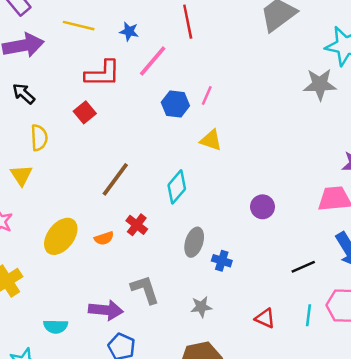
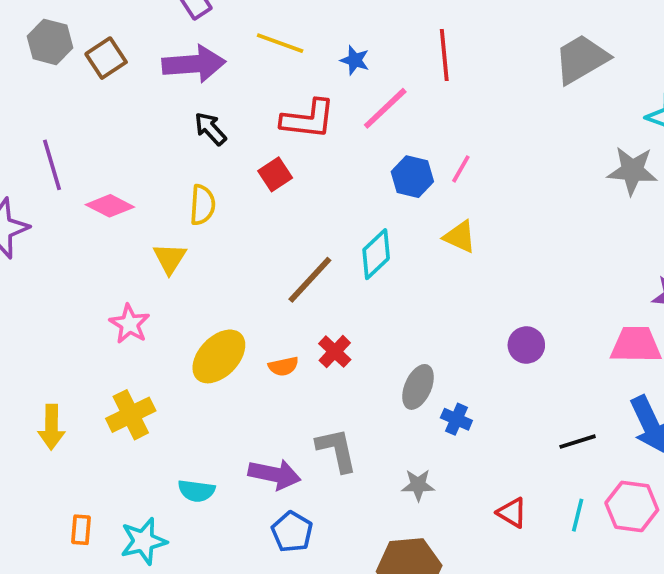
black arrow: (24, 94) -> (210, 129), moved
cyan diamond: (177, 187) -> (376, 254), moved

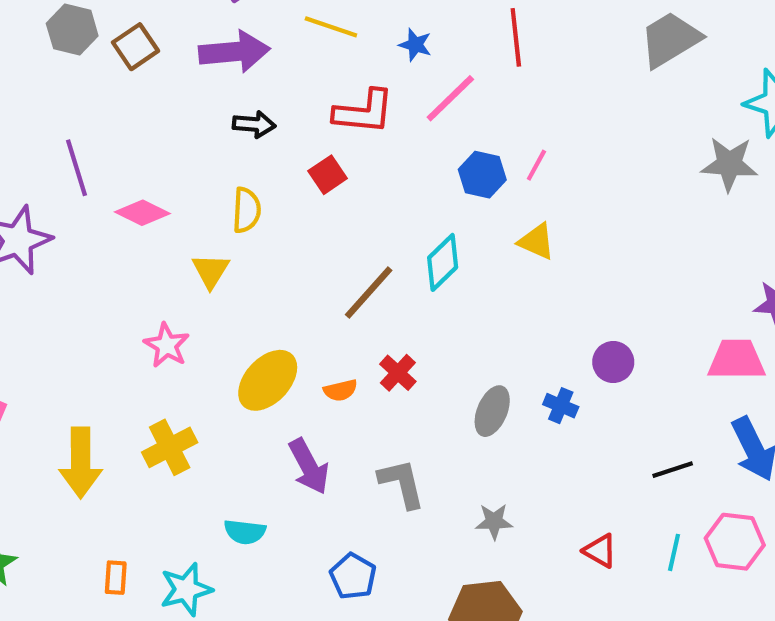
black arrow: (210, 129) -> (254, 124), turned 138
blue cross: (456, 419) -> (561, 406), moved
yellow arrow: (51, 427) -> (81, 463), size x1.4
purple arrow: (274, 474) -> (309, 466), moved, turned 51

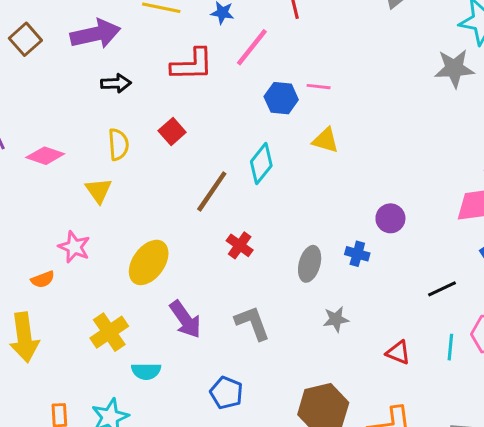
pink line: (536, 165) -> (319, 87), turned 75
red square: (328, 175) -> (172, 132), moved
orange semicircle: (340, 390) -> (43, 279), moved
yellow cross: (170, 447) -> (109, 332), moved
gray star: (494, 521) -> (336, 319), moved

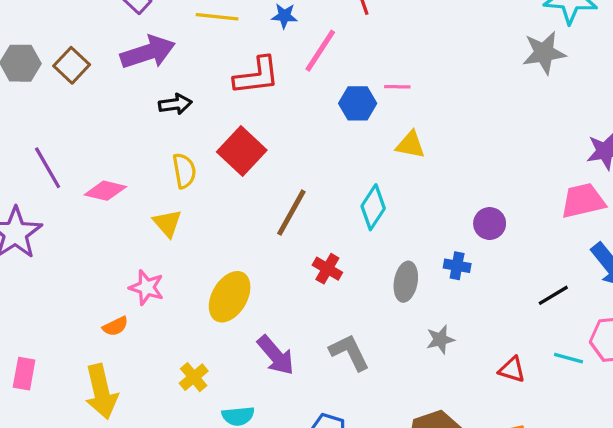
red square: (172, 132) -> (242, 151), size x1.6
cyan diamond: (261, 164) -> (373, 207), moved
yellow cross: (109, 332) -> (194, 377), size x0.7
cyan line: (450, 347) -> (569, 358), turned -75

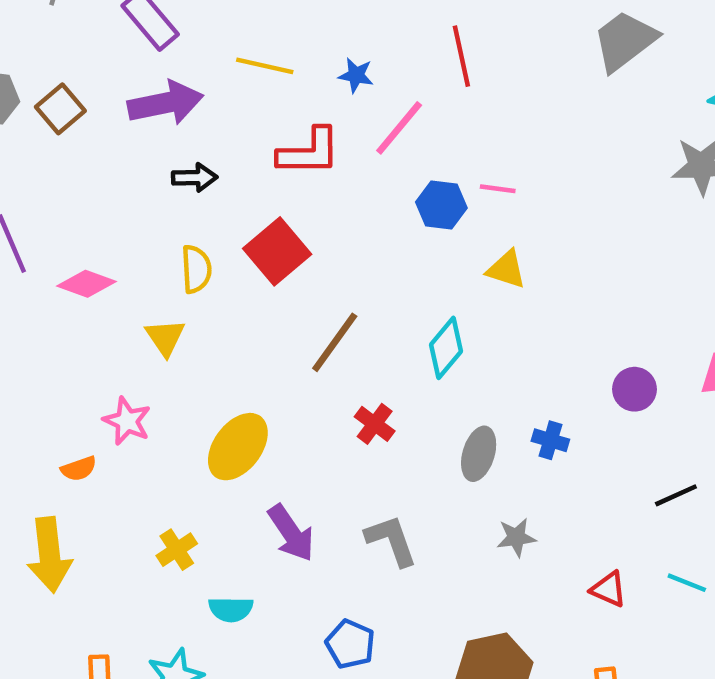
purple circle: (490, 224) -> (635, 389), moved

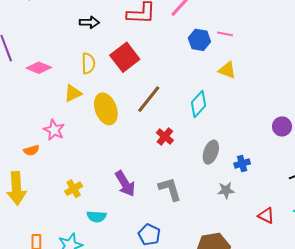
yellow triangle: (165, 337) -> (73, 93), turned 36
blue cross: (550, 440) -> (242, 164), moved, turned -35
yellow ellipse: (238, 447) -> (106, 109), moved, turned -60

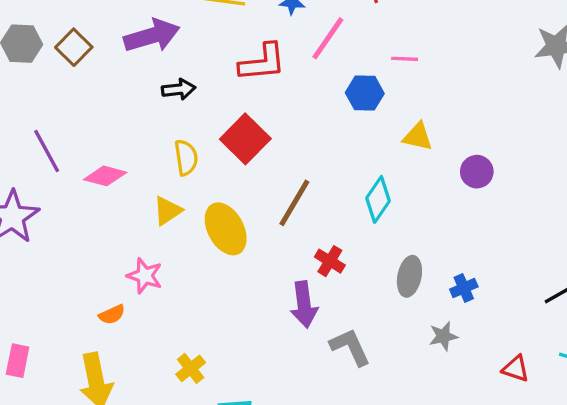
pink line: (225, 34) -> (405, 59), moved
purple circle: (282, 126) -> (477, 172), moved
purple arrow: (125, 184) -> (304, 305), moved, turned 32

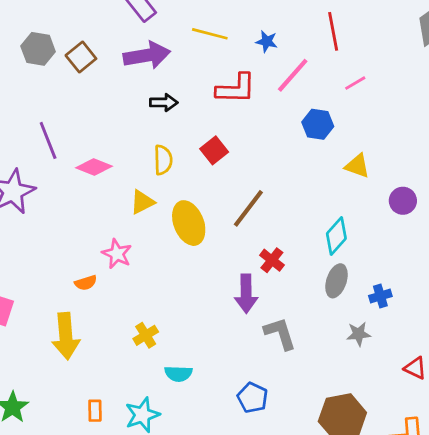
pink line: (405, 59) -> (355, 83), moved, turned -40
red square: (245, 139) -> (214, 150), size x0.7
cyan diamond: (378, 199) -> (336, 236), moved

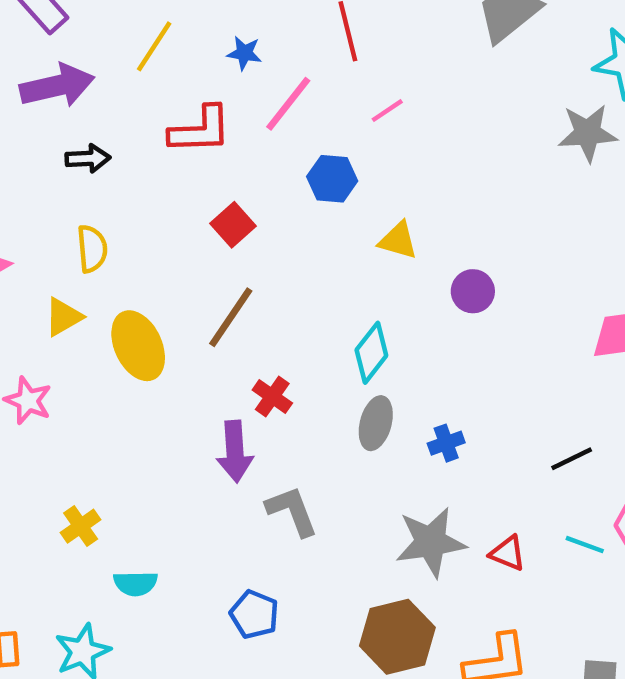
yellow line: (210, 34) -> (154, 46), turned -68
red square: (214, 150) -> (233, 225), moved
gray star: (359, 334) -> (431, 542), moved, size x1.8

